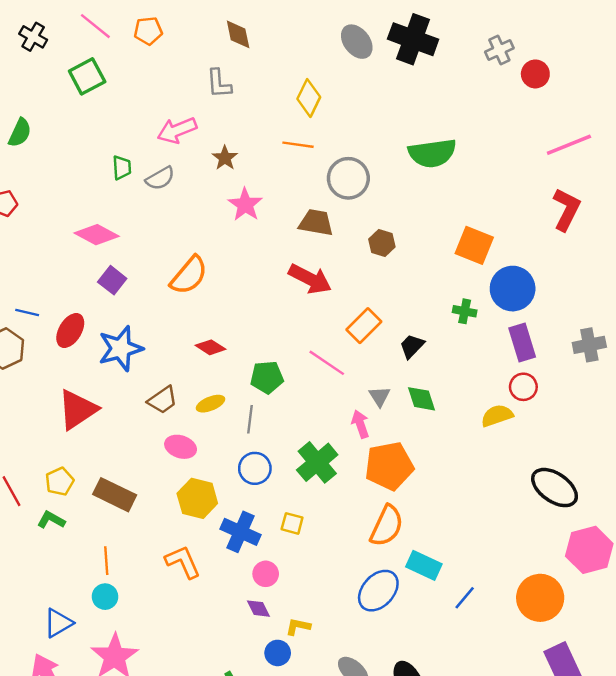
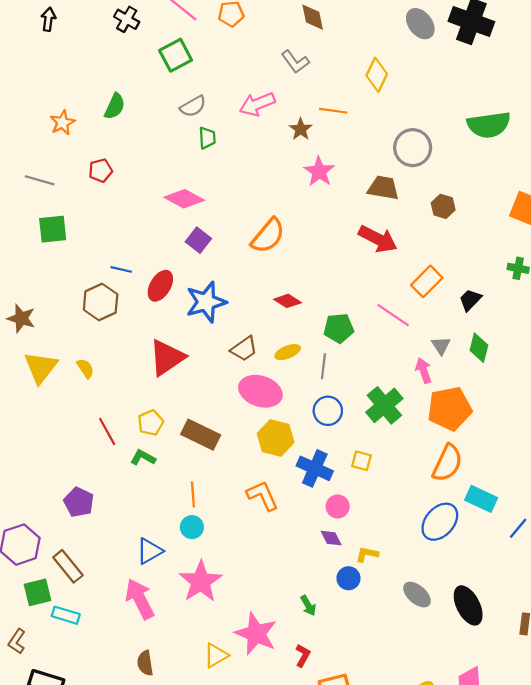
gray L-shape: (219, 84) -> (295, 62), turned -32
orange line: (298, 145) -> (333, 111), moved
gray semicircle: (160, 178) -> (193, 106), moved
green diamond: (421, 399) -> (479, 348), turned 32
pink ellipse: (181, 447) -> (260, 391), size x1.5

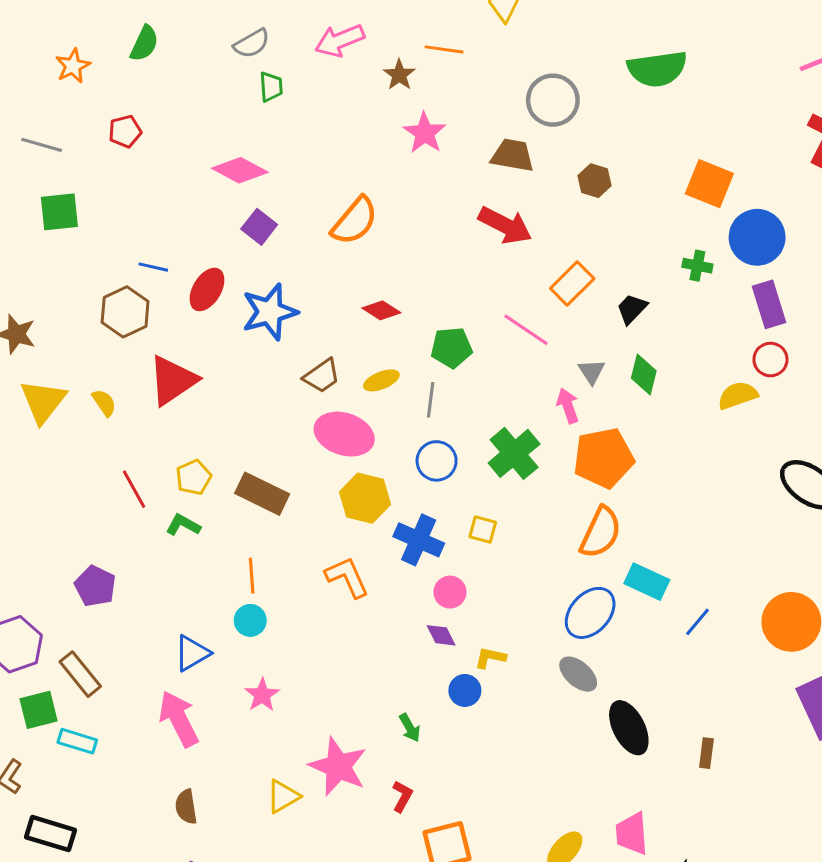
red triangle: (167, 358) -> (173, 380), moved
pink star: (201, 582) -> (262, 695), size x0.6
gray ellipse: (417, 595) -> (578, 674), moved

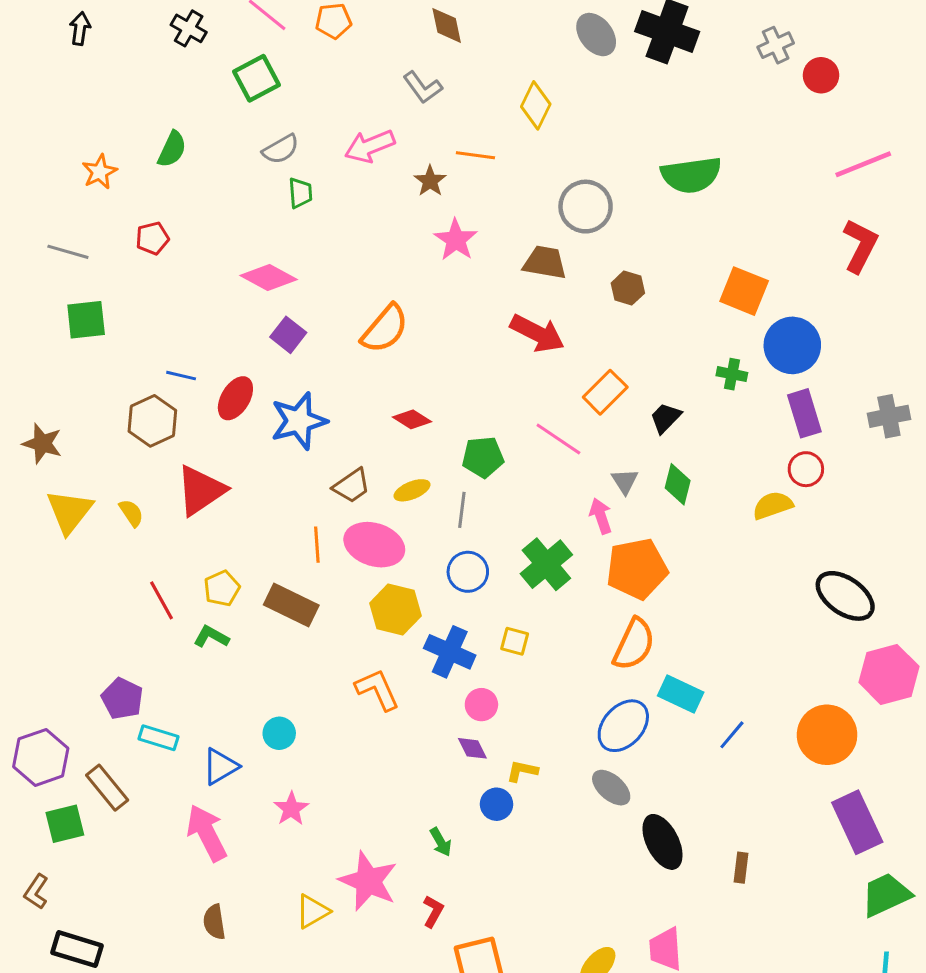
orange line: (252, 576) -> (317, 545), moved
cyan rectangle: (77, 741) -> (158, 738), moved

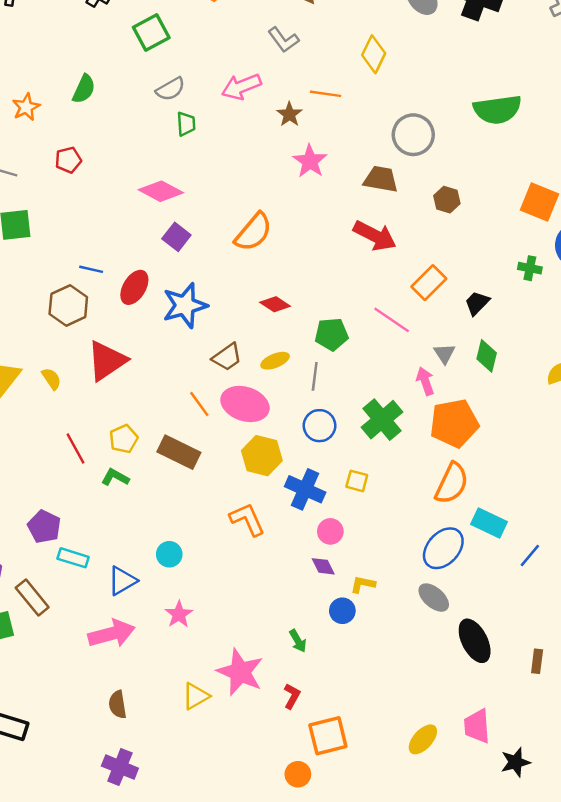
orange line: (317, 545) -> (199, 404), turned -32
pink arrow: (207, 833) -> (112, 634), turned 102

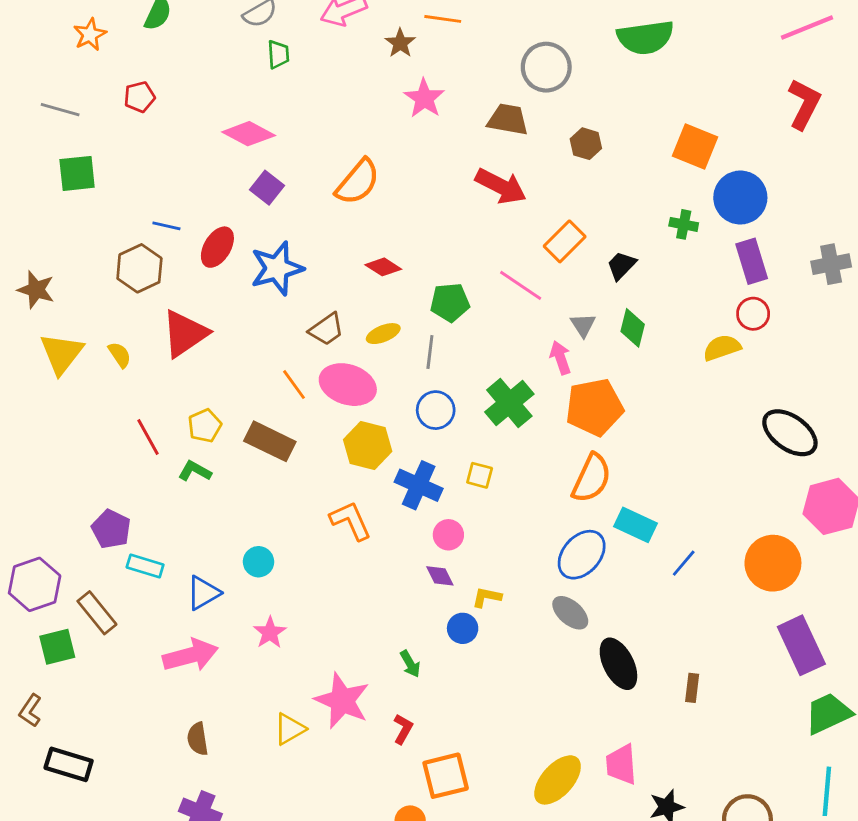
yellow ellipse: (423, 739) -> (558, 780), size x1.4

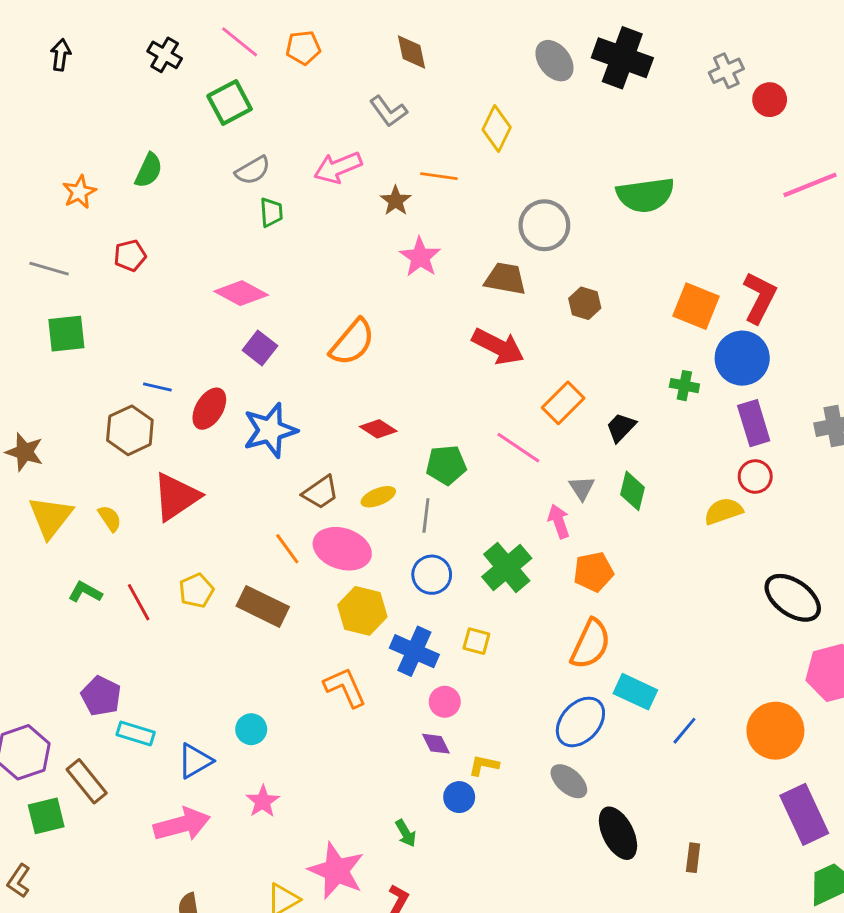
red L-shape: (804, 104) -> (760, 297), moved
orange pentagon: (594, 407) -> (593, 572), size x0.7
green L-shape: (195, 471) -> (85, 592), moved

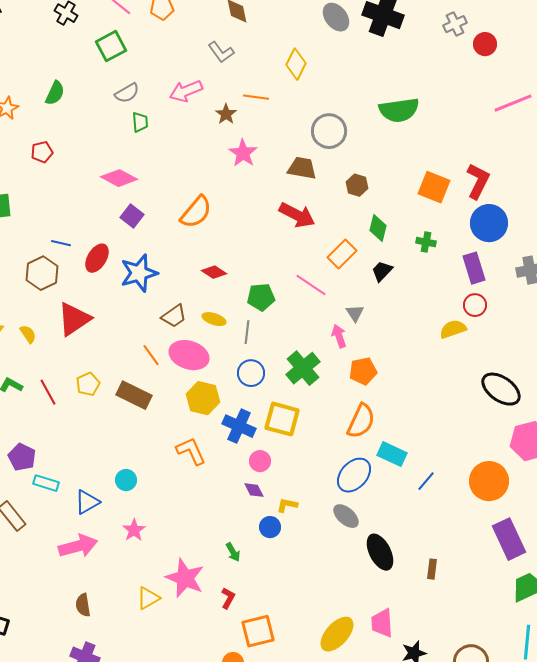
blue circle: (742, 358) -> (489, 223), moved
green diamond: (632, 491) -> (378, 228), moved
yellow ellipse: (378, 497) -> (214, 319), turned 40
yellow square: (476, 641) -> (282, 419), size x1.8

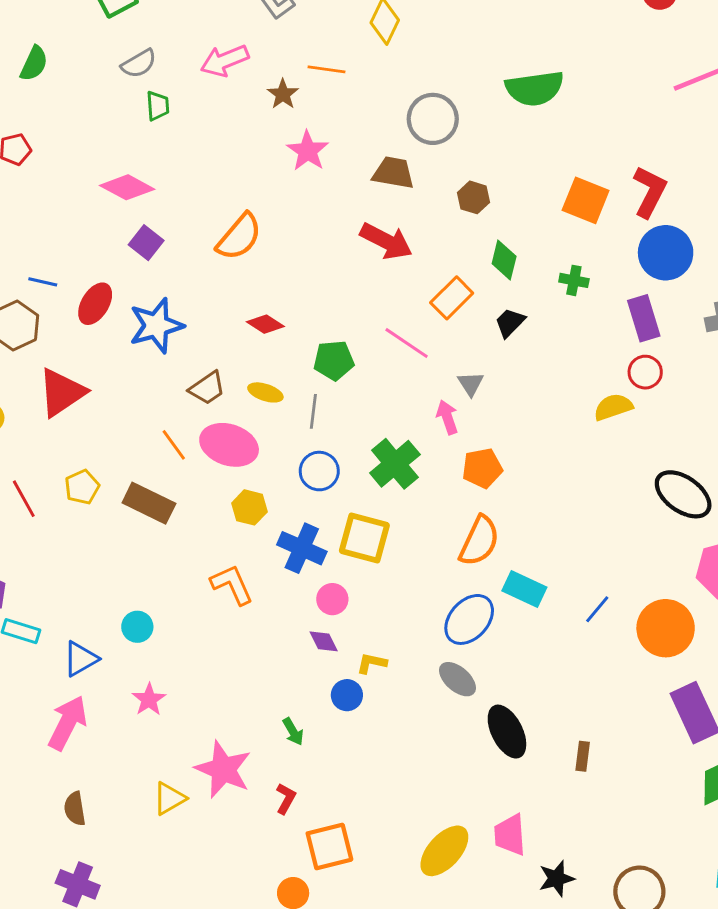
yellow hexagon: (203, 398) -> (249, 507), size x0.7
blue line: (426, 481) -> (597, 609), moved
pink arrow: (78, 546) -> (67, 723), turned -48

